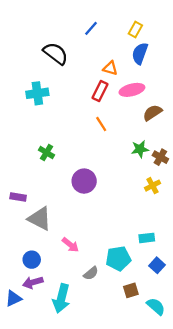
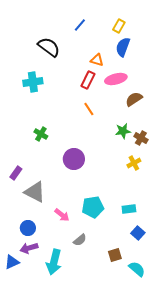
purple rectangle: (18, 197) -> (16, 173), turned -64
cyan pentagon: (118, 258) -> (93, 207), moved

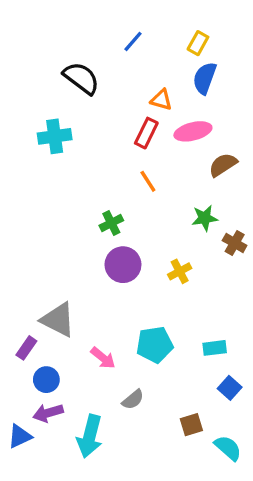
green cross: (41, 134) -> (111, 223), moved, turned 32
brown cross: (141, 138) -> (235, 243), moved
yellow cross: (134, 163) -> (180, 271), moved
purple rectangle: (16, 173) -> (26, 348), moved

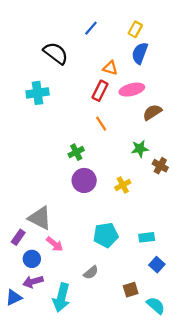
pink arrow: (103, 358) -> (55, 244), moved

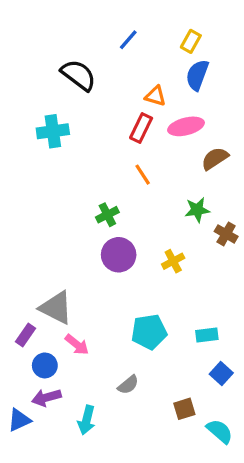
cyan arrow: (61, 298) -> (87, 420), size x0.7

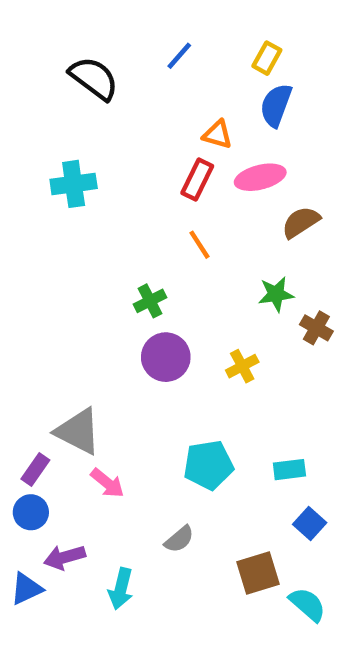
black semicircle: (79, 75) -> (94, 78), moved
blue circle: (45, 365) -> (31, 512), moved
brown square: (184, 409) -> (258, 573), size x1.4

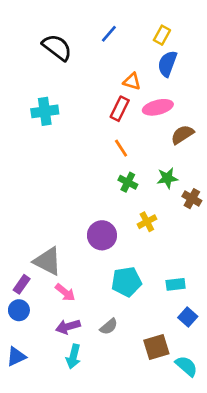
green cross: (150, 301) -> (128, 182), moved, turned -36
purple circle: (166, 357) -> (102, 235), moved
purple arrow: (65, 557) -> (68, 327), moved

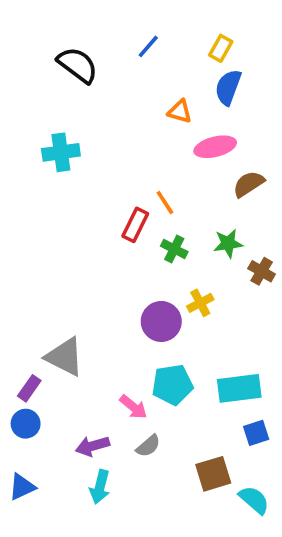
red rectangle: (120, 109) -> (135, 225), moved
purple circle: (102, 235) -> (161, 321), moved
cyan rectangle: (176, 284) -> (239, 388), size x1.6
pink arrow: (65, 293) -> (133, 407), moved
blue square: (188, 317) -> (256, 433), turned 30

